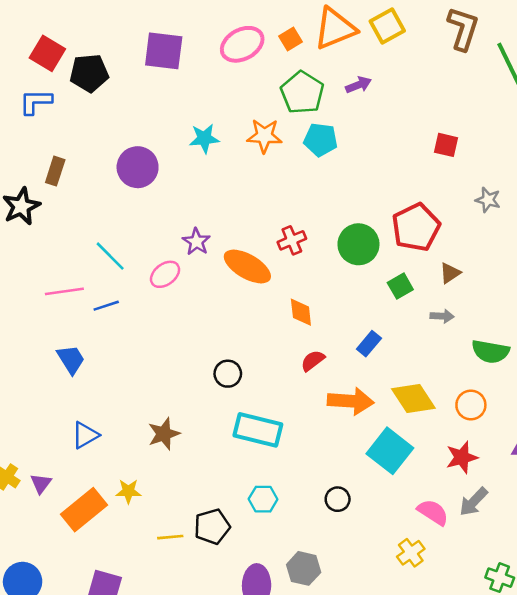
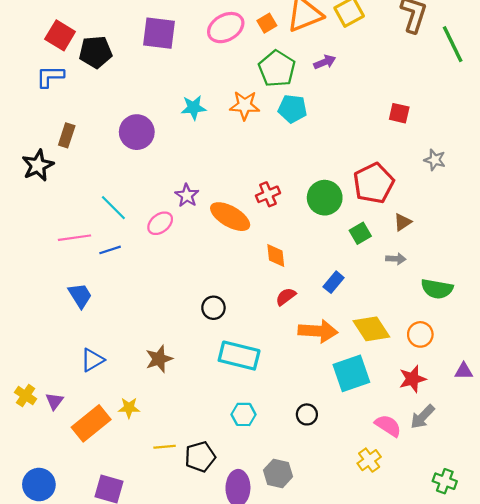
cyan square: (390, 451) -> (351, 373), turned 33
black pentagon: (212, 527) -> (200, 457), moved

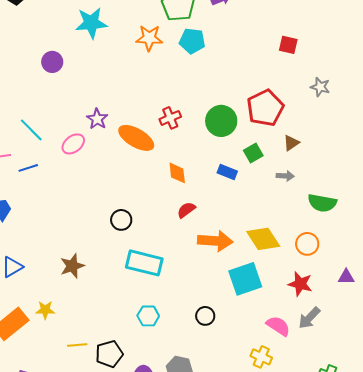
cyan star: (193, 108) -> (91, 23), moved, size x1.4
purple circle: (137, 132) -> (52, 62), size x0.7
blue rectangle: (334, 282) -> (227, 172), moved, turned 72
red star: (413, 379) -> (300, 284), turned 30
yellow cross: (369, 460) -> (261, 357), turned -30

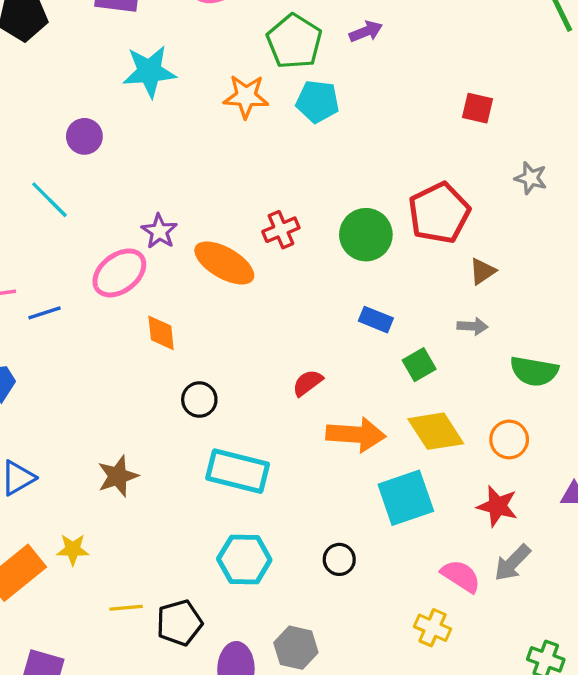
cyan line: (31, 130) -> (49, 200), moved
pink ellipse: (73, 144) -> (119, 273), size x1.4
green square: (253, 153) -> (419, 365), moved
orange diamond: (177, 173) -> (161, 333), moved
cyan hexagon: (148, 316) -> (244, 559), size x1.4

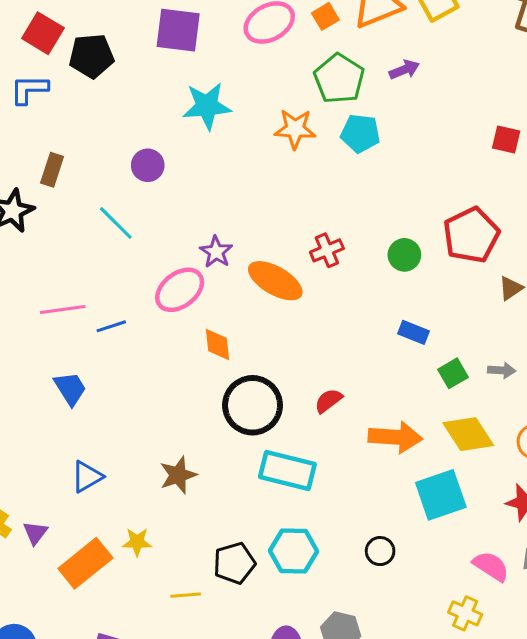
green circle: (366, 235) -> (404, 255), size x0.7
gray arrow: (472, 326) -> (502, 370), moved
red semicircle: (308, 383) -> (328, 401), moved
black circle: (199, 400) -> (253, 405), size x1.8
black pentagon: (179, 623) -> (234, 563), moved

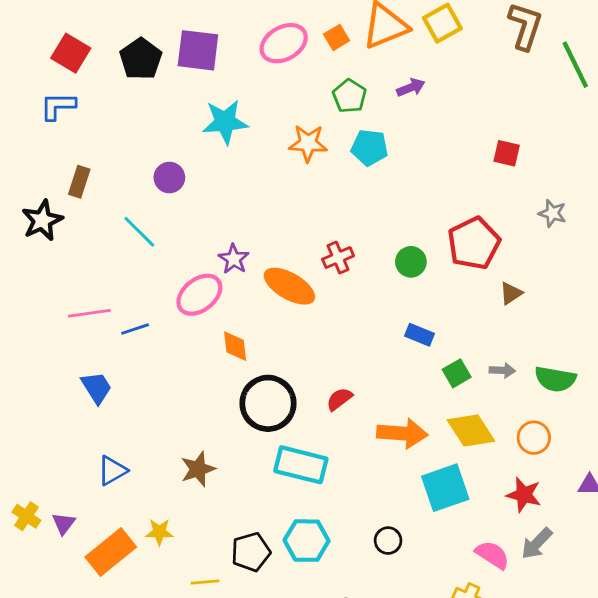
black pentagon: (92, 56) -> (141, 59), moved, turned -30
green pentagon: (339, 79) -> (349, 96), size x0.7

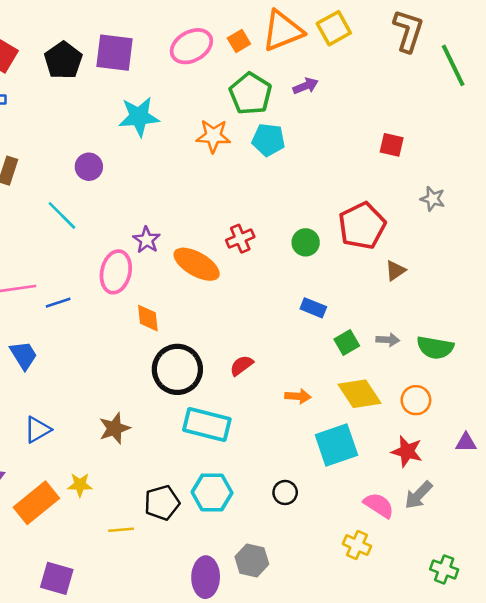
green pentagon: (349, 96) -> (250, 94), size x1.4
pink ellipse: (199, 295) -> (116, 272), turned -39
orange arrow: (402, 433) -> (298, 396), size x0.6

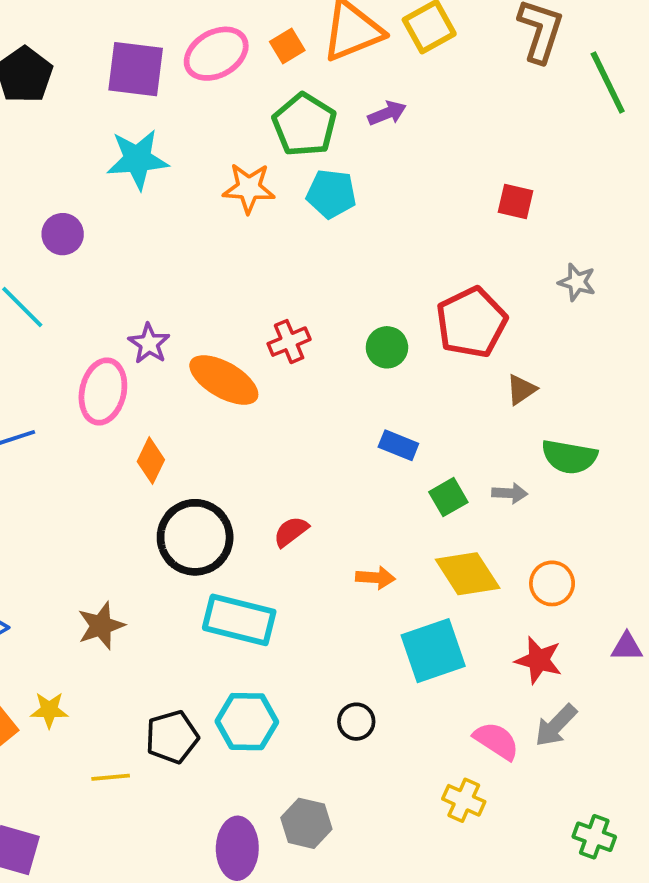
purple square: (115, 53) -> (136, 69), moved
orange diamond: (148, 318) -> (151, 461), turned 32
green semicircle: (435, 348) -> (569, 457), moved

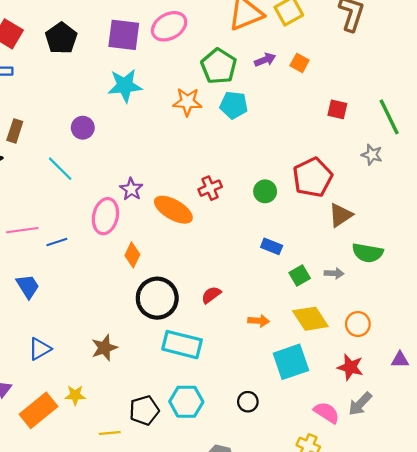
orange square: (287, 46) -> (300, 63), moved, turned -30
green line: (608, 82) -> (389, 117), moved
brown triangle: (521, 390) -> (341, 215), size x1.4

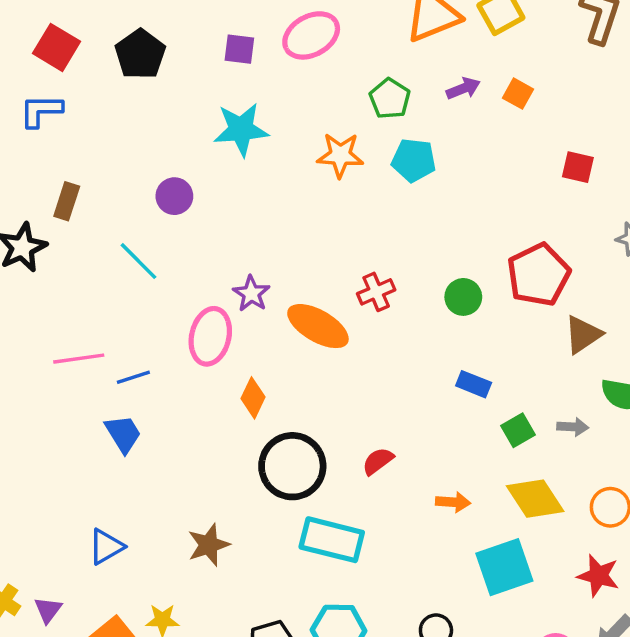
purple square: (124, 35) -> (239, 49), size x0.6
green pentagon: (219, 66) -> (390, 99), size x0.7
blue trapezoid: (28, 286) -> (123, 434), moved

